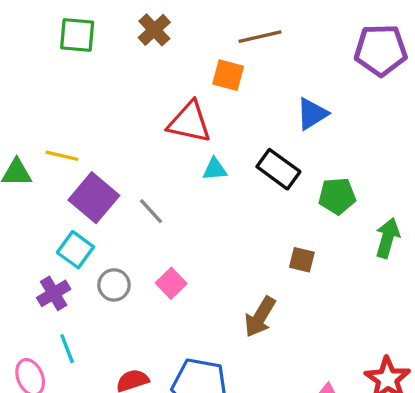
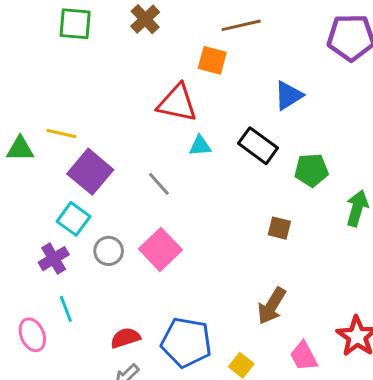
gray line: (151, 211) -> (159, 184), moved
pink square: (171, 283) -> (160, 249), size x1.5
brown arrow: (260, 317) -> (272, 306), moved

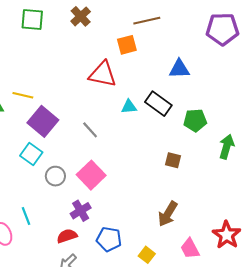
orange square: (212, 60) -> (127, 45), turned -30
blue triangle: (288, 95) -> (179, 69), turned 30
cyan triangle: (200, 146) -> (129, 107), moved
purple cross: (54, 259) -> (81, 211), moved
blue pentagon: (186, 342) -> (109, 239), size x0.7

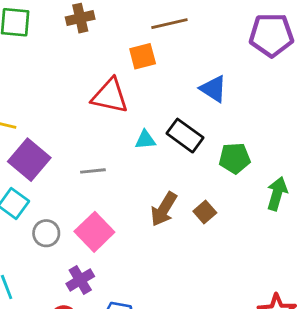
brown cross: (81, 16) -> (80, 18), turned 30
blue triangle: (179, 69) -> (213, 89), turned 35
gray line: (90, 130) -> (93, 171), turned -54
brown square: (173, 160) -> (205, 212), turned 35
brown arrow: (168, 214) -> (164, 209), moved

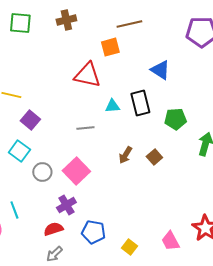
black rectangle: (185, 136) -> (140, 103), turned 40
purple square: (29, 160) -> (30, 120), size x0.7
gray line: (93, 171) -> (85, 128), moved
brown arrow: (164, 209) -> (125, 155), size x0.7

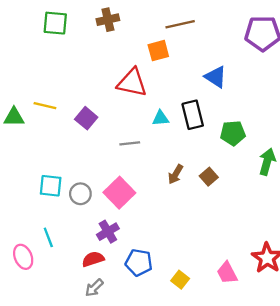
purple square: (30, 120) -> (86, 118), moved
cyan square: (19, 151) -> (51, 186), moved, turned -30

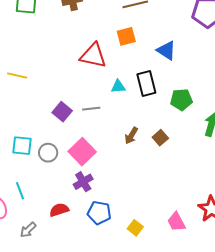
orange square: (158, 51) -> (126, 36), moved
purple square: (86, 118) -> (62, 112), moved
purple cross: (108, 232) -> (83, 182), moved
gray arrow: (94, 288) -> (28, 230), moved

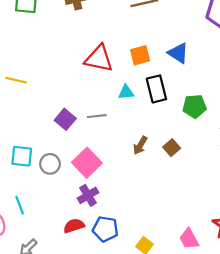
orange square: (126, 36) -> (140, 55), moved
red semicircle: (59, 210) -> (74, 226), moved

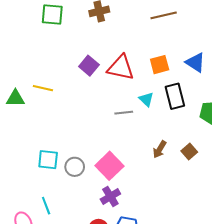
cyan triangle: (126, 92) -> (146, 99), turned 49
gray line: (97, 116) -> (124, 113), moved
purple square: (65, 119) -> (89, 66), moved

